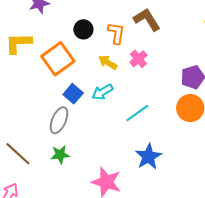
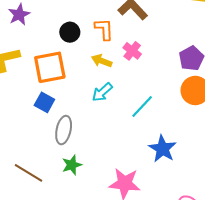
orange square: (58, 59) -> (50, 67), turned 36
blue square: (73, 94) -> (44, 102), moved

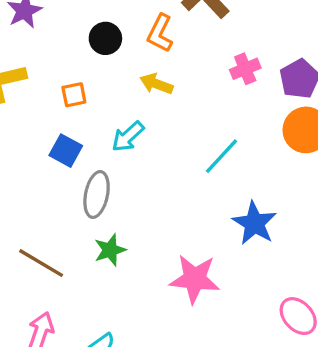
orange L-shape: (104, 29) -> (160, 33), turned -150
pink cross: (132, 51) -> (245, 69), moved, turned 30
orange square: (50, 67) -> (74, 95), size x0.5
cyan arrow: (102, 92) -> (128, 136), moved

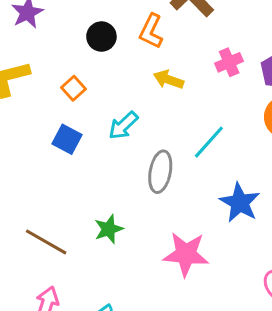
yellow arrow: (156, 84) -> (169, 79), moved
orange square: (74, 95) -> (74, 88), turned -30
gray ellipse: (97, 194) -> (160, 172), moved

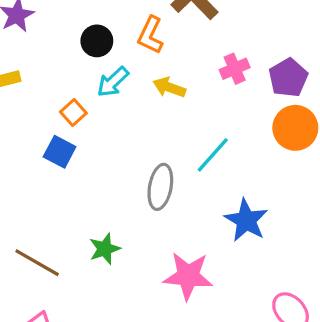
orange square: (74, 88) -> (73, 113), moved
cyan arrow: (123, 125) -> (113, 82), moved

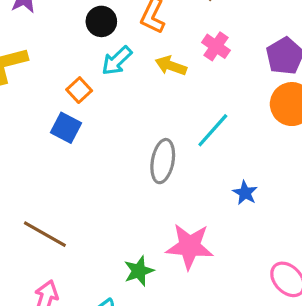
pink cross: (235, 69) -> (216, 46), moved, turned -32
blue star: (246, 220) -> (245, 193), size x0.6
green star: (105, 249) -> (139, 271), moved

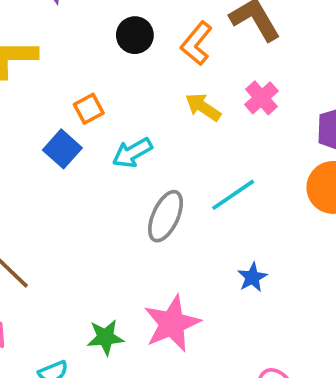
cyan arrow: (117, 61) -> (132, 153), moved
pink star: (190, 246) -> (172, 324), turned 30

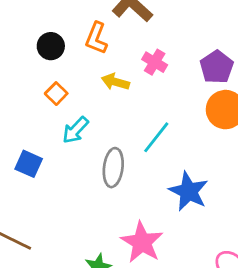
orange square: (89, 109) -> (56, 94), moved
blue square: (62, 149) -> (29, 164), moved
blue star: (252, 277) -> (189, 191), size x1.8

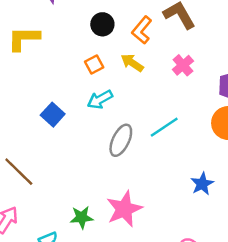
yellow arrow: (115, 82) -> (132, 63), moved
blue star: (189, 191) -> (202, 184), moved, size x0.7

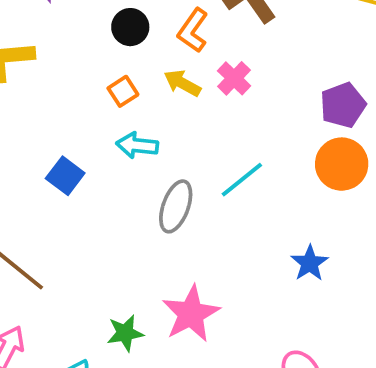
pink cross: (183, 65) -> (234, 78), moved
cyan arrow: (100, 99) -> (137, 145), turned 40

